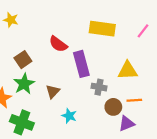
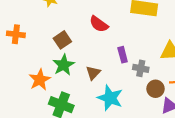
purple rectangle: (81, 64) -> (123, 55), moved, size x0.6
cyan star: (69, 116) -> (110, 98), size x1.6

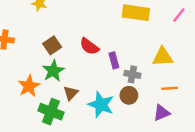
red semicircle: (99, 24) -> (89, 46), moved
brown triangle: (93, 73) -> (71, 93), moved
brown circle: (155, 89) -> (129, 95), moved

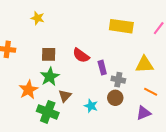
brown square: (52, 45) -> (49, 54), turned 35
orange line: (170, 88) -> (151, 92), turned 32
cyan star: (101, 105) -> (91, 106), size x0.6

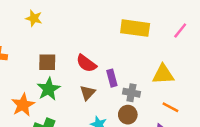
brown triangle: (65, 96) -> (88, 93), moved

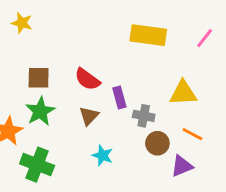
brown circle: (128, 115) -> (157, 143), moved

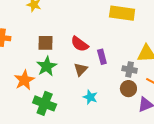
gray cross: (144, 116) -> (130, 69), moved

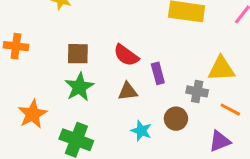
brown triangle: (81, 69) -> (128, 91), turned 40
orange star: (24, 80) -> (33, 114), moved
brown circle: (128, 89) -> (176, 119), moved

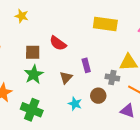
red semicircle: (126, 55) -> (58, 43), moved
brown triangle: (128, 91) -> (66, 78), turned -40
purple triangle: (220, 141) -> (127, 111), turned 42

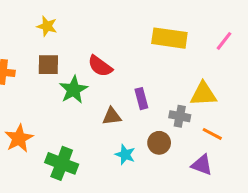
brown square: (33, 52) -> (48, 65), moved
green star: (34, 74) -> (74, 90), moved
brown triangle: (66, 78) -> (112, 116), turned 40

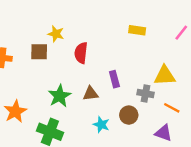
yellow star: (47, 26) -> (56, 34), moved
yellow rectangle: (169, 38) -> (137, 30), size x0.6
red semicircle: (100, 66) -> (81, 53), turned 60
green star: (74, 90) -> (60, 96), moved

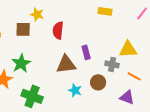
brown triangle: (91, 94) -> (66, 64), size x1.5
green star: (60, 96) -> (21, 63), moved

